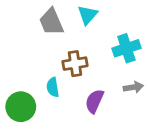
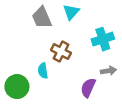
brown cross: (75, 64) -> (61, 52), turned 36
purple semicircle: (94, 101) -> (88, 88), moved

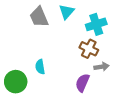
cyan cross: (103, 39) -> (96, 24), moved
brown cross: (61, 52) -> (89, 49), moved

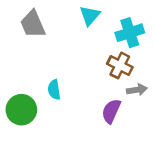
gray trapezoid: (39, 17) -> (33, 24), moved

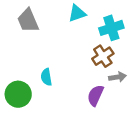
cyan triangle: (90, 16) -> (77, 13), turned 30
brown cross: (120, 65) -> (103, 56), turned 30

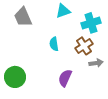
cyan semicircle: (46, 77) -> (54, 44), moved
purple semicircle: (95, 95) -> (65, 78), moved

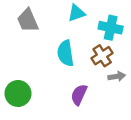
cyan cross: (91, 23) -> (111, 28), turned 30
cyan semicircle: (54, 44) -> (66, 53), size x1.5

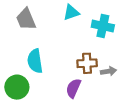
cyan semicircle: (66, 53) -> (35, 61), moved
brown cross: (102, 56) -> (87, 63), moved, turned 30

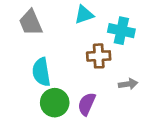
brown cross: (87, 63) -> (99, 56), moved
green circle: (17, 87) -> (55, 103), moved

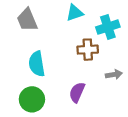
cyan cross: (121, 31) -> (108, 27), turned -30
green circle: (55, 103) -> (32, 99), moved

